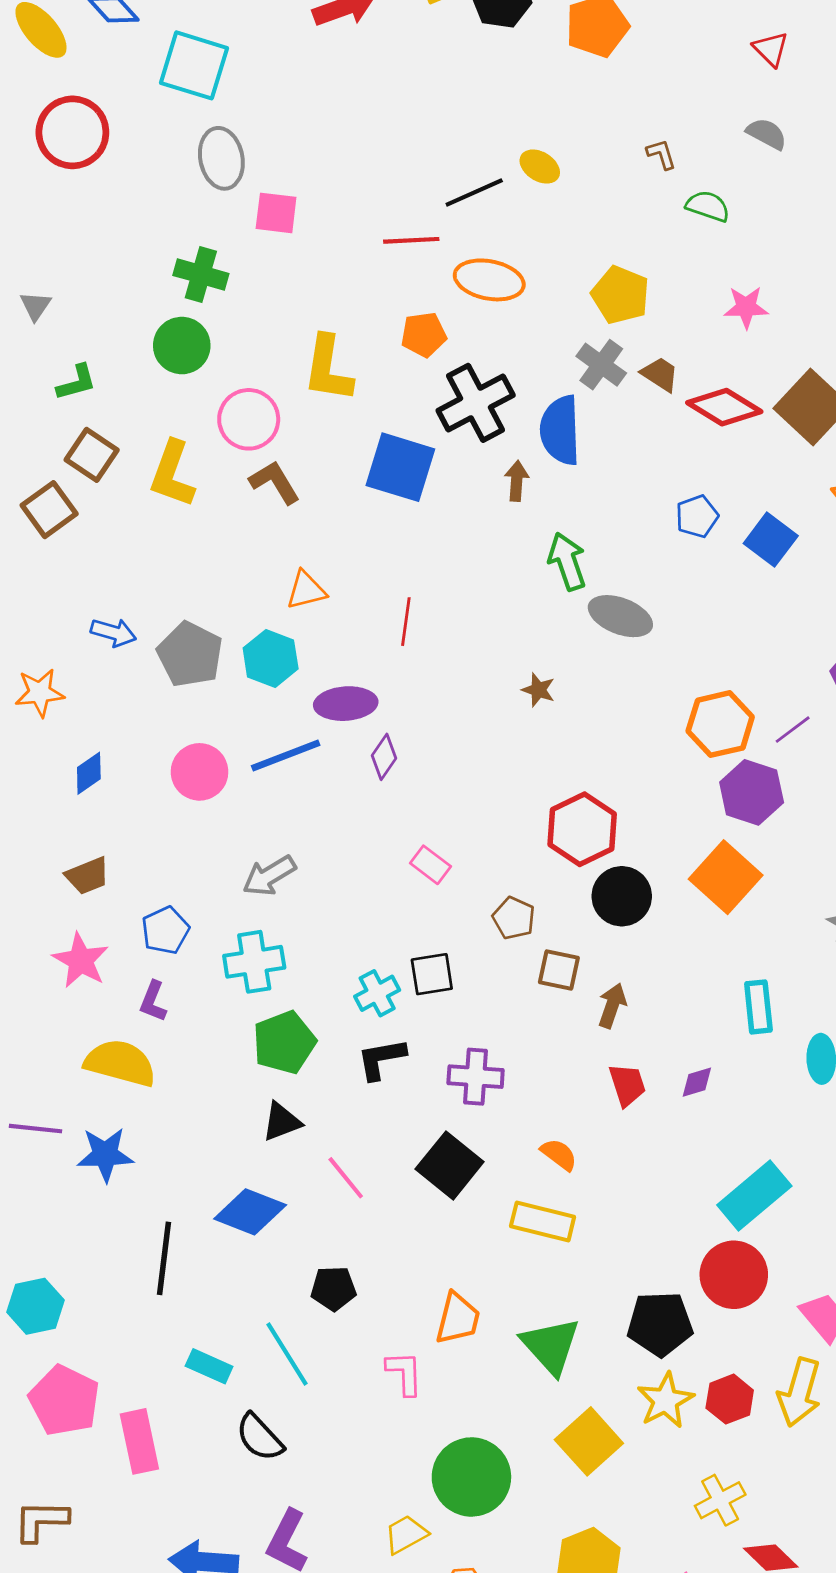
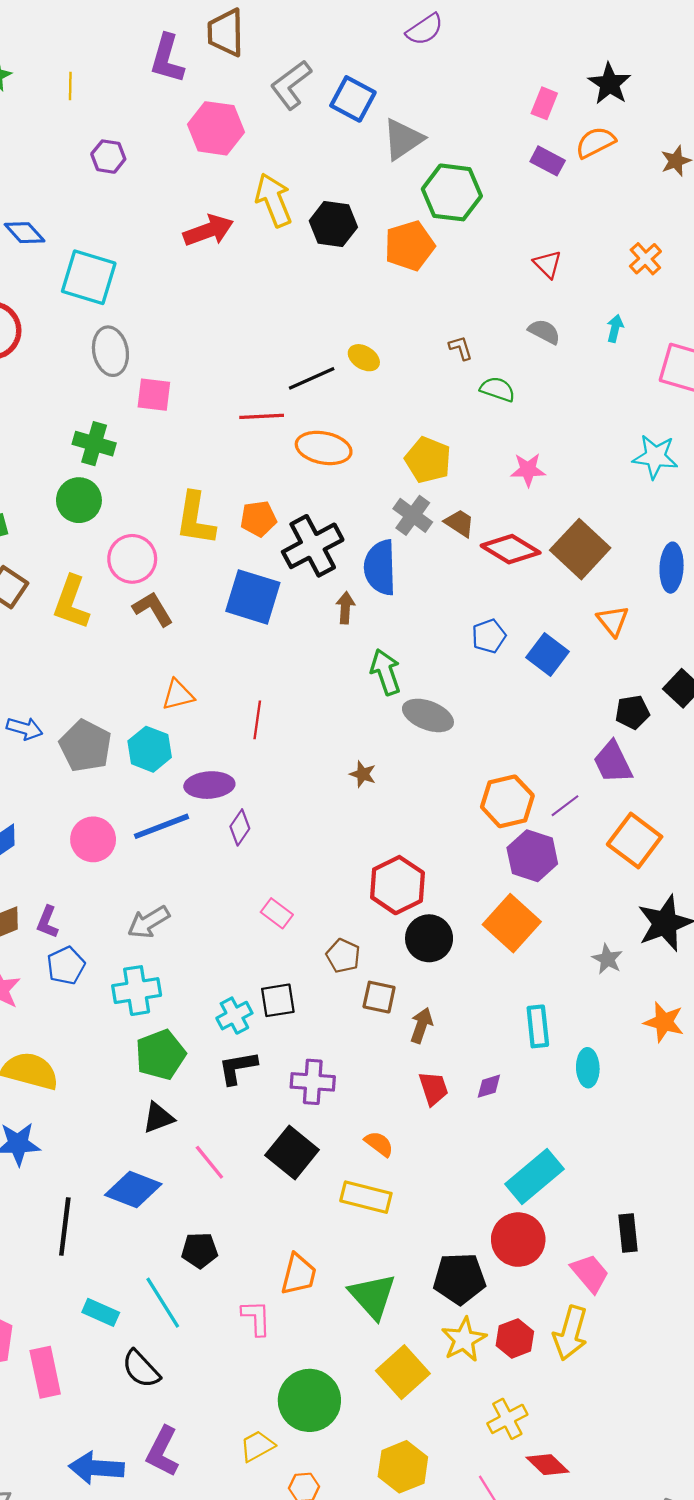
orange pentagon: (424, 335) -> (258, 519), moved
purple L-shape: (153, 1001) -> (47, 922), moved

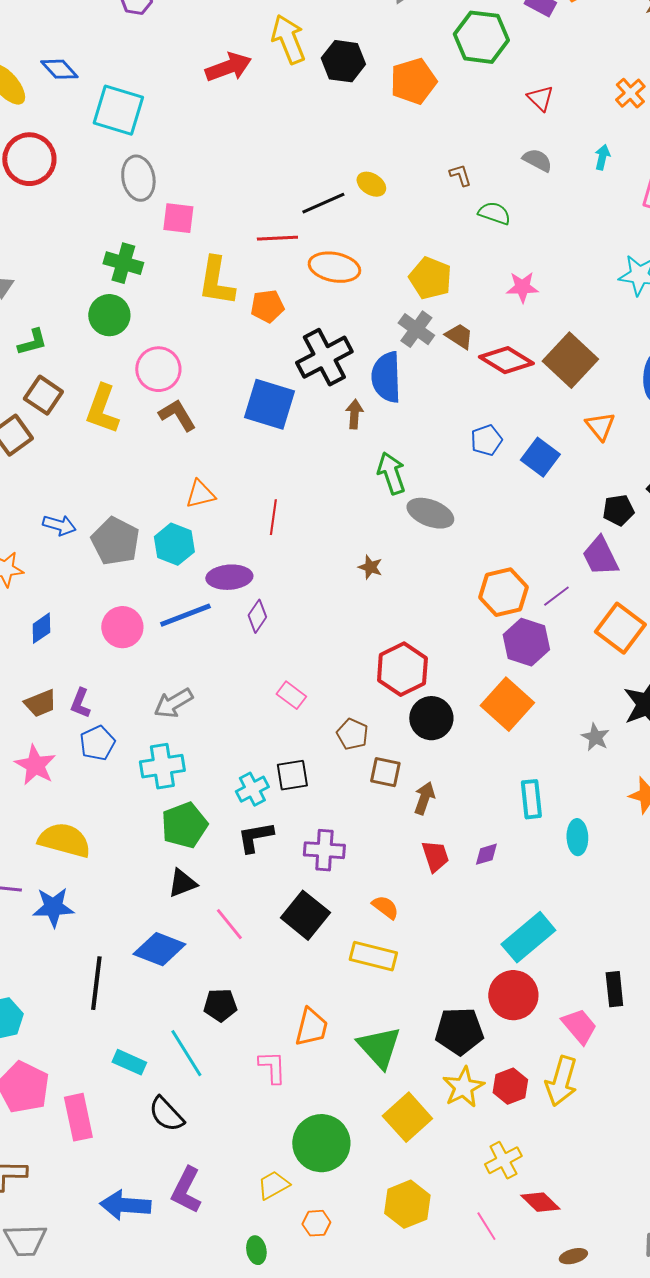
green hexagon: (452, 192) -> (481, 37), moved
yellow L-shape: (195, 519) -> (216, 281), moved
orange pentagon: (258, 519) -> (267, 306), moved

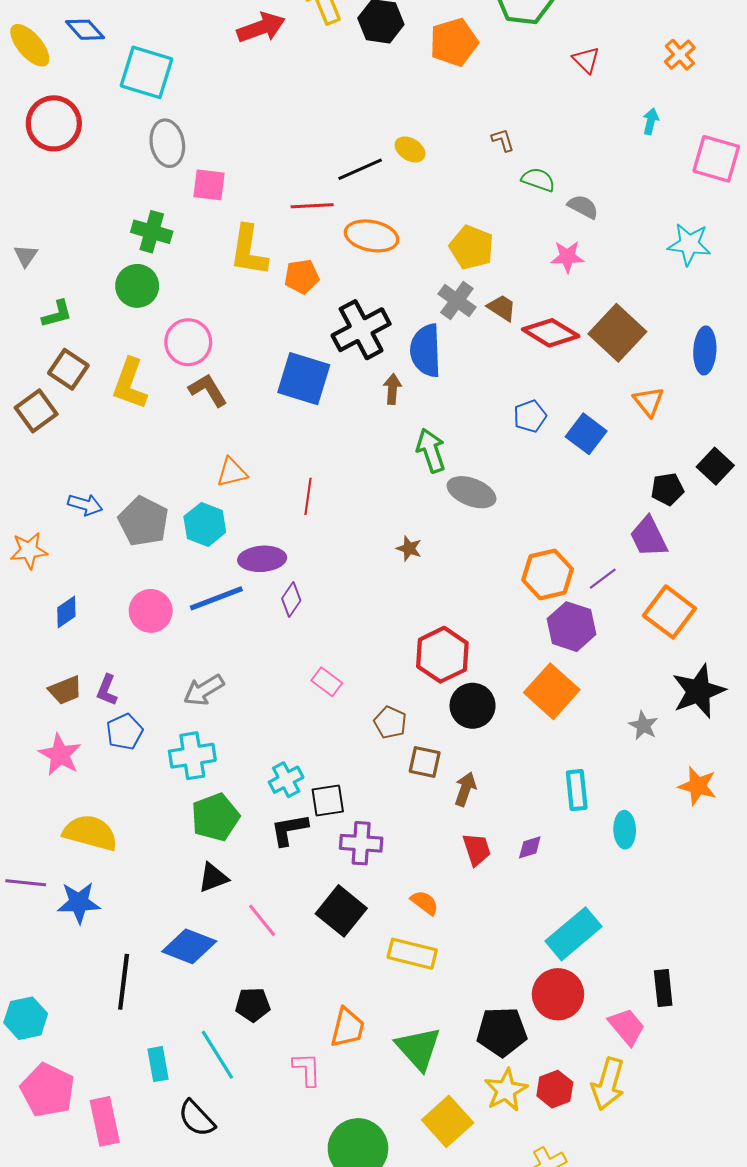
gray semicircle: (537, 160) -> (583, 207), moved
black square: (292, 775) -> (328, 801), moved
cyan rectangle: (129, 1062) -> (158, 1064), turned 56

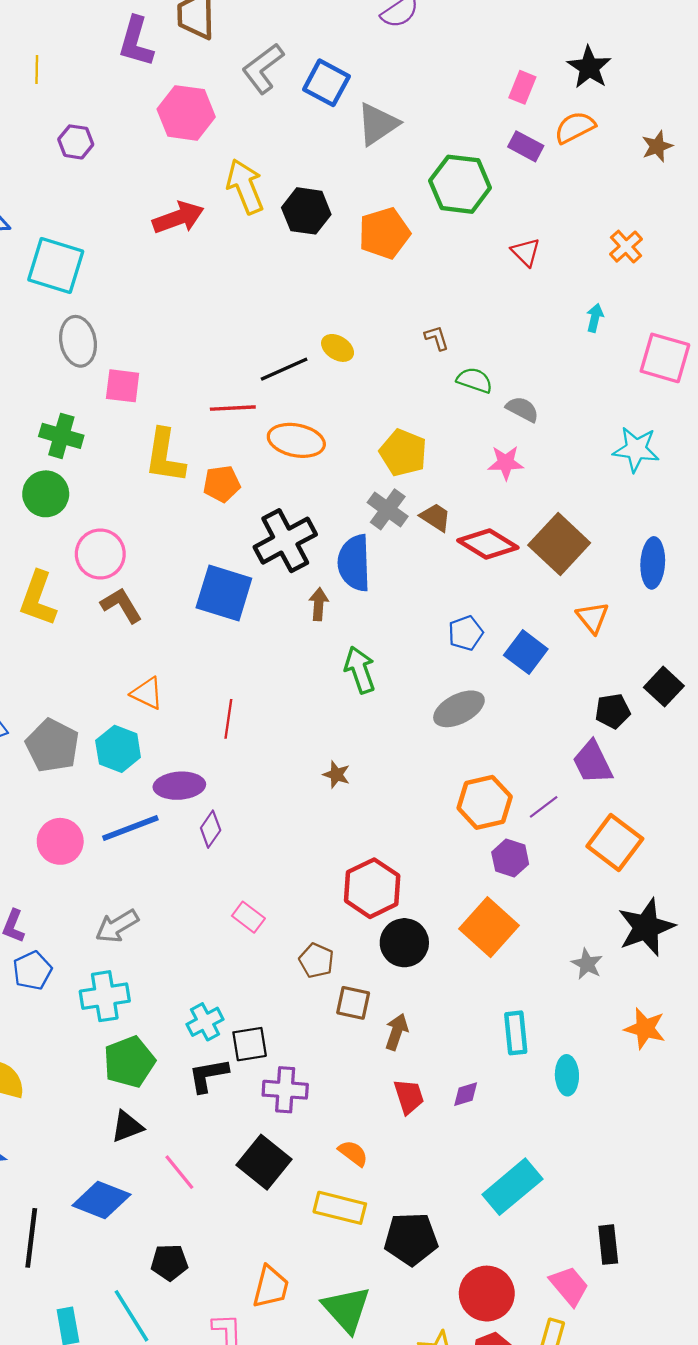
orange triangle: (232, 472) -> (147, 693), turned 40
gray ellipse: (472, 492) -> (459, 709), moved, turned -48
purple hexagon: (572, 627) -> (510, 858), size x0.7
red circle: (558, 994) -> (487, 1294), moved
black pentagon: (502, 1032) -> (411, 1239), moved

